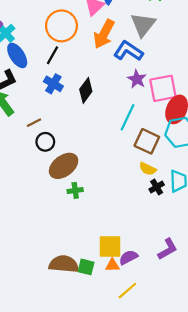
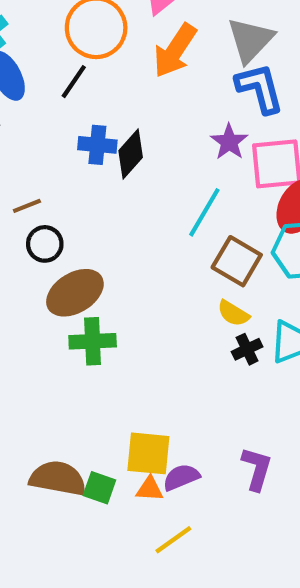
blue L-shape: (128, 51) -> (260, 88), moved, turned 36
blue cross: (53, 84) -> (97, 145), moved, turned -30
green cross: (75, 190) -> (93, 341), size x1.5
purple L-shape: (168, 249) -> (257, 469), turned -50

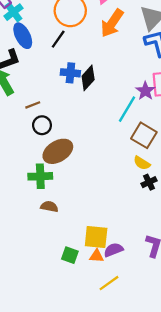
purple star: (229, 142) -> (145, 91), moved
green cross: (93, 341) -> (40, 176), moved
brown semicircle: (58, 478) -> (49, 207), moved, size x0.6

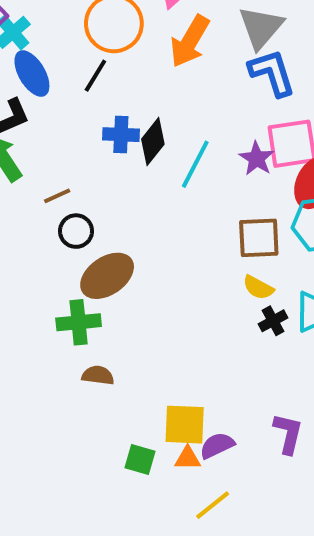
cyan line: (127, 109) -> (195, 164), moved
brown square: (144, 135) -> (259, 238), turned -30

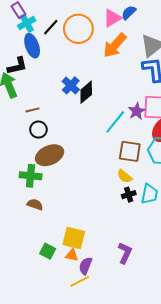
black line: (95, 76) -> (51, 27), moved
blue cross: (121, 135) -> (71, 85), turned 30
cyan line: (195, 164) -> (115, 122), moved
purple semicircle: (217, 445) -> (85, 266), moved, turned -54

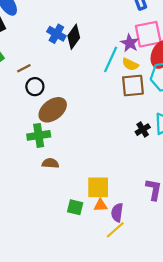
yellow semicircle: (125, 176) -> (130, 64), moved

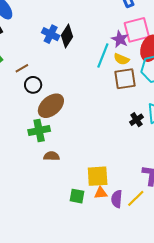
yellow line: (115, 230) -> (136, 198), moved

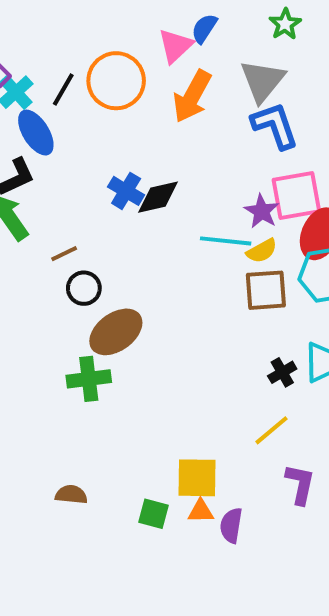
black diamond: (67, 36) -> (158, 197), turned 40
cyan line: (103, 56) -> (226, 241), turned 70
yellow semicircle: (121, 59) -> (262, 251), turned -56
brown semicircle: (52, 156) -> (71, 495), moved
yellow line: (136, 198) -> (272, 430), moved

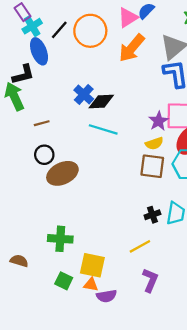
cyan line: (226, 241) -> (103, 129), moved
black circle: (84, 288) -> (44, 155), moved
green cross: (89, 379) -> (60, 239), moved
purple semicircle: (231, 525) -> (107, 296), turned -120

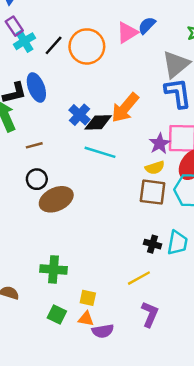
orange arrow: (132, 48) -> (125, 108), moved
blue ellipse: (39, 51) -> (36, 87), moved
black cross: (152, 215) -> (152, 244), turned 35
yellow square: (92, 265) -> (88, 298), size x0.6

